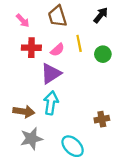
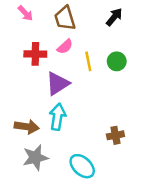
pink arrow: (23, 21) -> (25, 13), moved
yellow line: (79, 43) -> (88, 61), moved
pink semicircle: (57, 50) -> (65, 47), moved

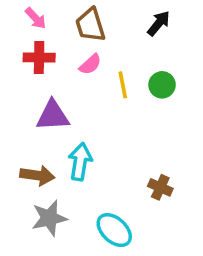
red cross: (35, 54) -> (39, 58), moved
purple triangle: (58, 84) -> (53, 116), moved, turned 30
brown cross: (115, 135) -> (160, 187), turned 35

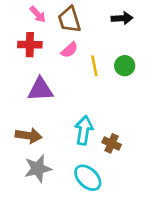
pink arrow: (36, 18) -> (38, 14), moved
black arrow: (159, 23) -> (122, 18), turned 48
cyan arrow: (80, 162) -> (84, 130), moved
brown cross: (160, 187) -> (112, 143), moved

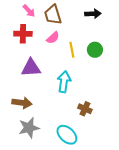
cyan arrow: (84, 130) -> (64, 82), moved

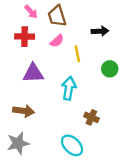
black arrow: (93, 14) -> (100, 31), moved
green circle: (95, 50) -> (110, 69), moved
gray star: (29, 128) -> (18, 143), moved

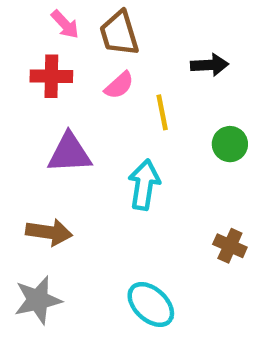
brown cross: (91, 117) -> (230, 246), moved

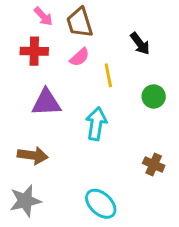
black arrow: (210, 65) -> (140, 44), turned 55

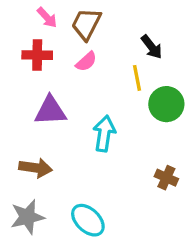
brown trapezoid: (80, 22) -> (86, 24), turned 44
yellow line: (108, 75) -> (137, 78), moved
green circle: (154, 96) -> (166, 104), size x1.4
cyan ellipse: (101, 204) -> (88, 220), moved

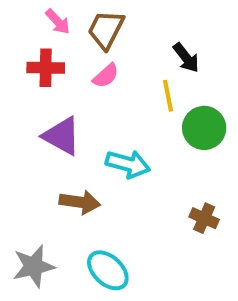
purple triangle: (50, 111) -> (62, 136), turned 32
cyan arrow: (104, 134) -> (128, 164), turned 96
brown arrow: (36, 168) -> (80, 202), moved

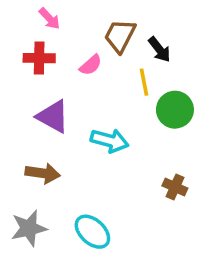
brown trapezoid: (106, 30) -> (120, 36), moved
brown arrow: (80, 202) -> (43, 173), moved

